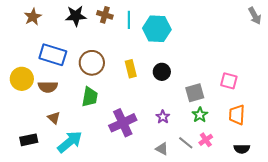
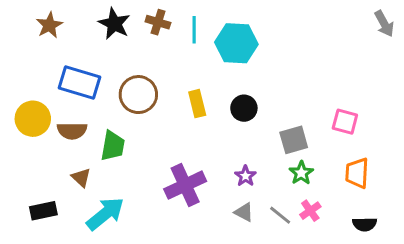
black star: (76, 16) -> (114, 24), turned 30
green trapezoid: (90, 97) -> (113, 146), moved
gray triangle: (162, 149) -> (244, 212), moved

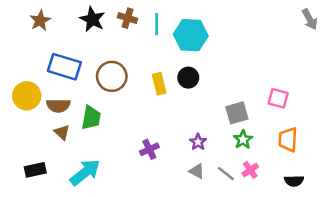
black circle: (244, 108) -> (188, 78), moved
brown triangle: (81, 178) -> (62, 132), moved
purple cross: (185, 185) -> (149, 149), size x0.6

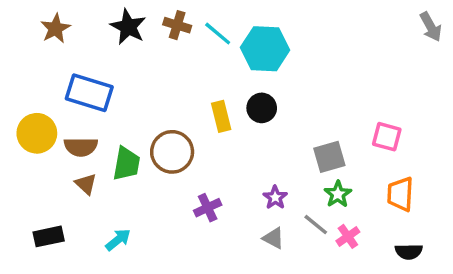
cyan line: (157, 24) -> (218, 34), turned -50
brown circle: (112, 76) -> (172, 152), moved
cyan arrow: (85, 172) -> (118, 240), size x0.6
gray line: (226, 174) -> (316, 225), moved

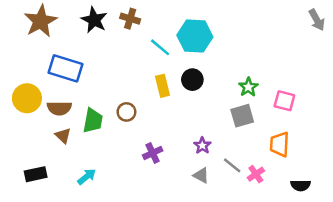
brown star: (55, 28) -> (41, 21), size x1.5
cyan line: (218, 34) -> (160, 47), moved
brown circle: (172, 152) -> (126, 112), size x0.6
green star: (338, 194) -> (248, 87), moved
orange trapezoid: (400, 194) -> (279, 144), moved

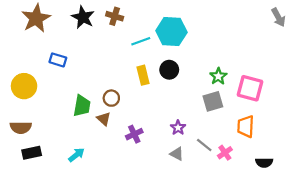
cyan line: (160, 47) -> (141, 41), turned -60
blue rectangle: (66, 68) -> (58, 60), size x0.6
pink square: (284, 101) -> (250, 88), size x1.4
brown semicircle: (59, 108) -> (21, 128), moved
brown triangle: (63, 136) -> (104, 119), moved

